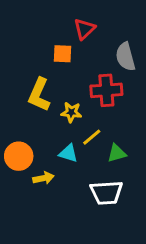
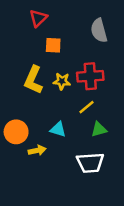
red triangle: (84, 29) -> (38, 18), moved
gray semicircle: (125, 57) -> (99, 30), moved
yellow star: (71, 112) -> (62, 81), moved
yellow line: (92, 137) -> (87, 107), moved

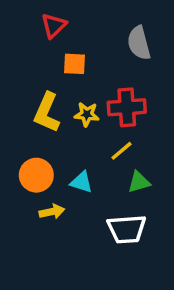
orange circle: (16, 132) -> (36, 175), moved

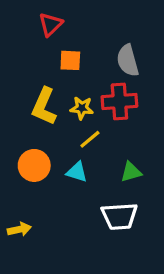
gray semicircle: (139, 43) -> (128, 60), moved
yellow line: (122, 151) -> (90, 139), moved
yellow arrow: (52, 212) -> (19, 229), moved

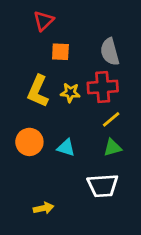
yellow line: (90, 139) -> (111, 119), moved
yellow arrow: (19, 229) -> (44, 208), moved

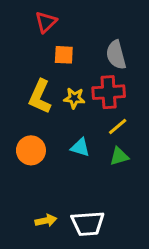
cyan triangle: (66, 148) -> (80, 147), moved
white trapezoid: (103, 186) -> (88, 224), moved

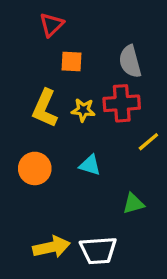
yellow line: (118, 127) -> (148, 142), moved
green triangle: (119, 156) -> (133, 204), moved
yellow arrow: (46, 221) -> (51, 247), size x1.5

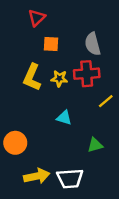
orange circle: (35, 168) -> (15, 143), moved

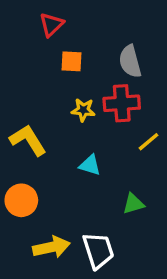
yellow L-shape: (32, 77) -> (28, 140), moved, turned 124
white trapezoid: (70, 178) -> (98, 251), turned -104

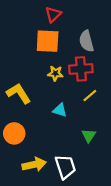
red triangle: (51, 25) -> (53, 14), moved
orange square: (72, 61) -> (48, 41), size x1.6
yellow line: (148, 142) -> (90, 96), moved
green triangle: (133, 204) -> (89, 136), turned -40

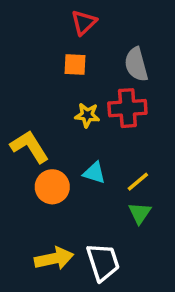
orange square: (48, 41) -> (75, 64), size x0.6
yellow line: (90, 96) -> (138, 182), moved
orange circle: (14, 133) -> (52, 187), moved

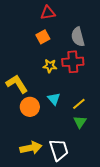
red triangle: (84, 22) -> (48, 13), turned 35
orange square: (75, 64) -> (43, 37), turned -32
cyan triangle: (94, 173) -> (54, 99), turned 32

